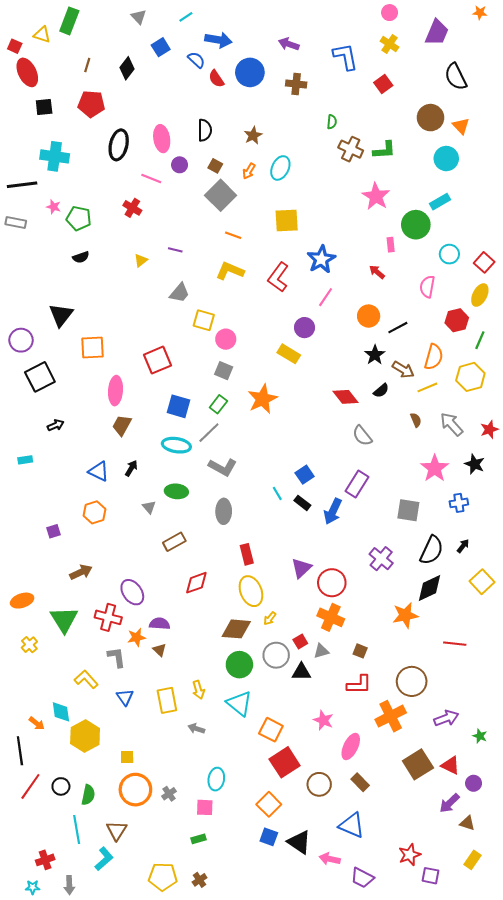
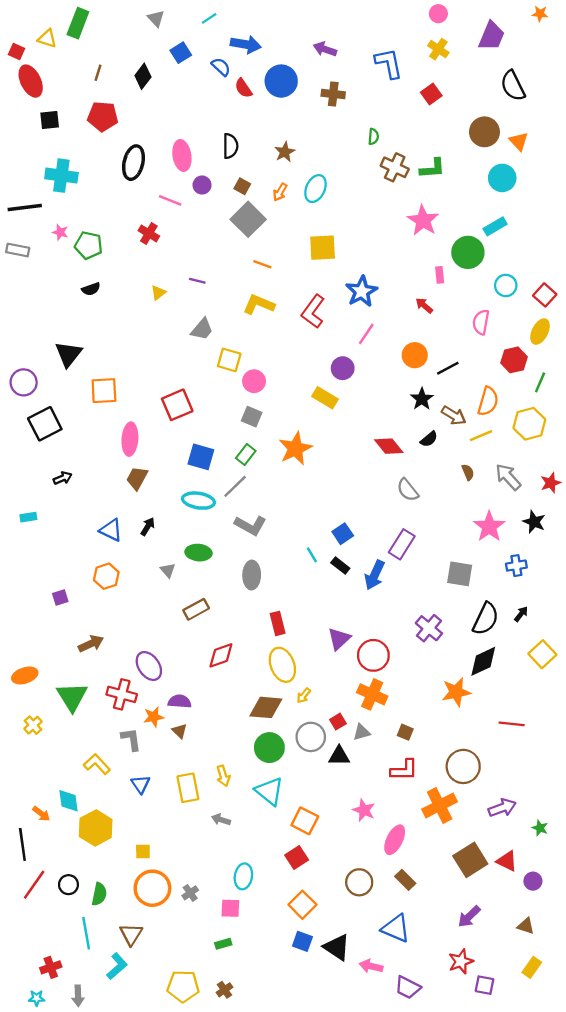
red square: (285, 762) -> (297, 857), moved, size x0.7
purple arrow: (449, 803) -> (469, 917), moved

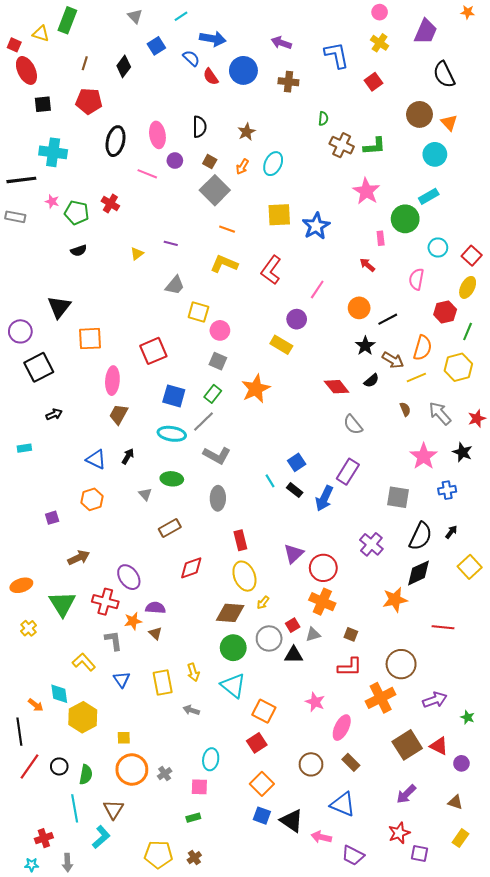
red cross: (149, 233) -> (110, 204), moved
blue star: (362, 291) -> (316, 226), moved

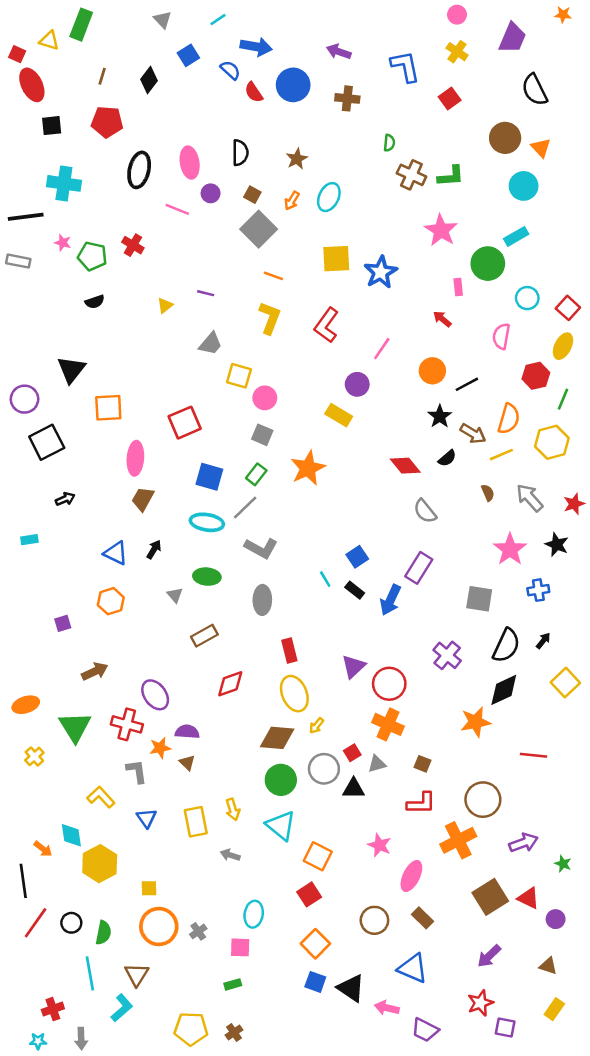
yellow L-shape: (224, 264) -> (270, 318), turned 88

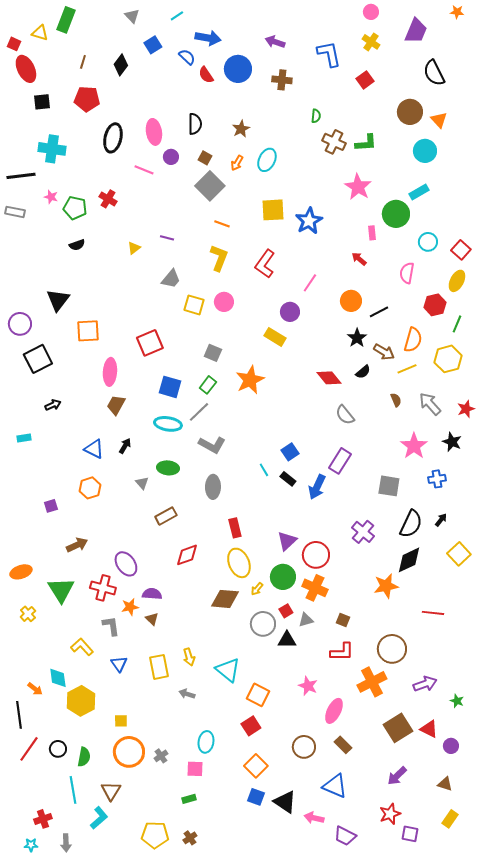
pink circle: (265, 398) -> (224, 302), moved
green circle: (281, 780) -> (283, 577), moved

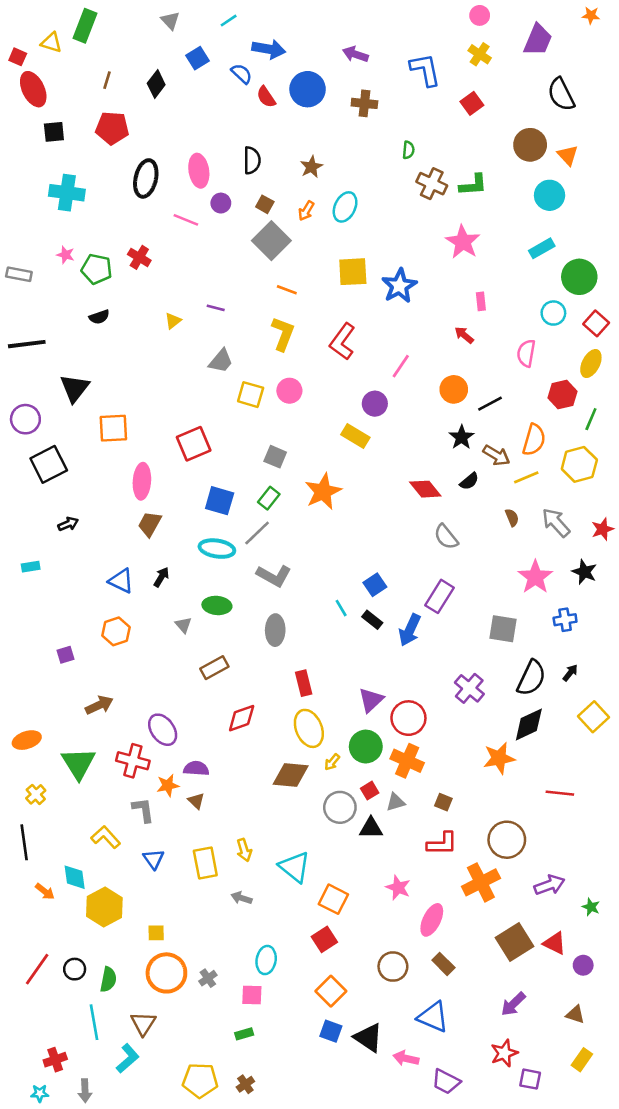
black line: (21, 176) -> (27, 344), moved
green circle: (396, 214) -> (579, 277), moved
black line: (19, 715) -> (24, 842), moved

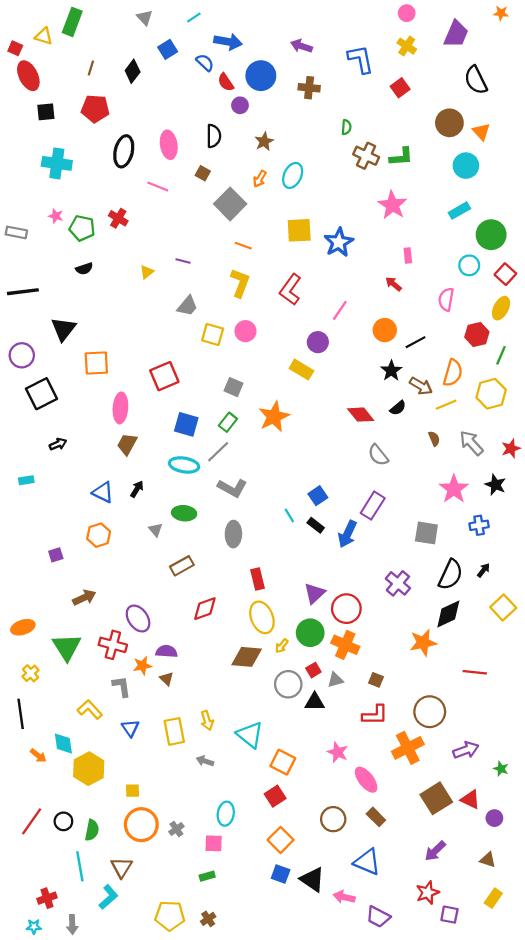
purple circle: (221, 203) -> (240, 105), moved
brown square: (265, 204) -> (203, 173), moved
pink ellipse: (432, 920) -> (366, 780), turned -64

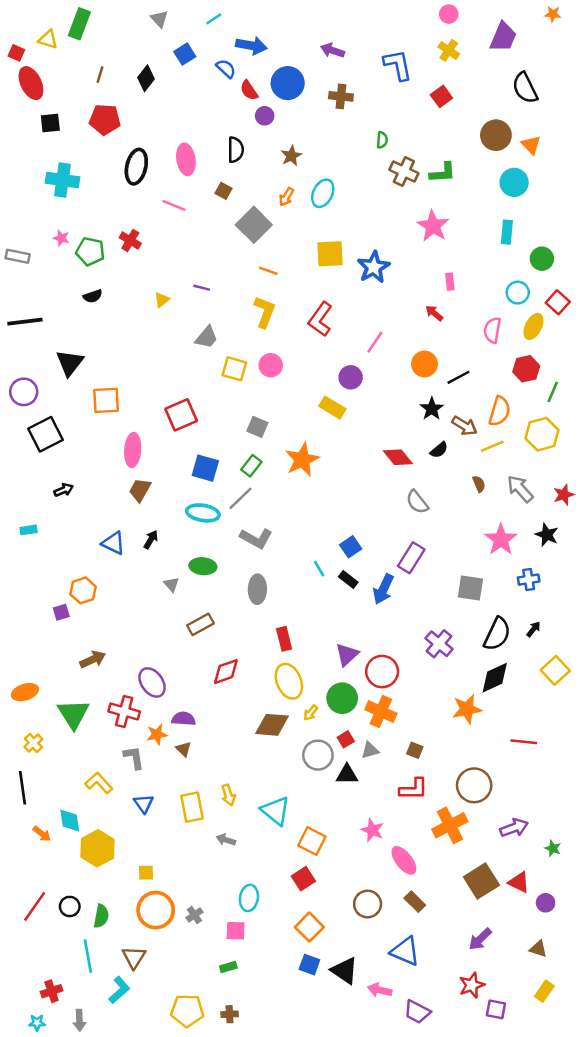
cyan rectangle: (459, 211) -> (507, 232), turned -55
green circle: (491, 235) -> (542, 259), size x0.7
yellow ellipse: (501, 308) -> (533, 326), moved
orange hexagon: (99, 535) -> (83, 590), moved
brown cross: (208, 919) -> (230, 1014), turned 32

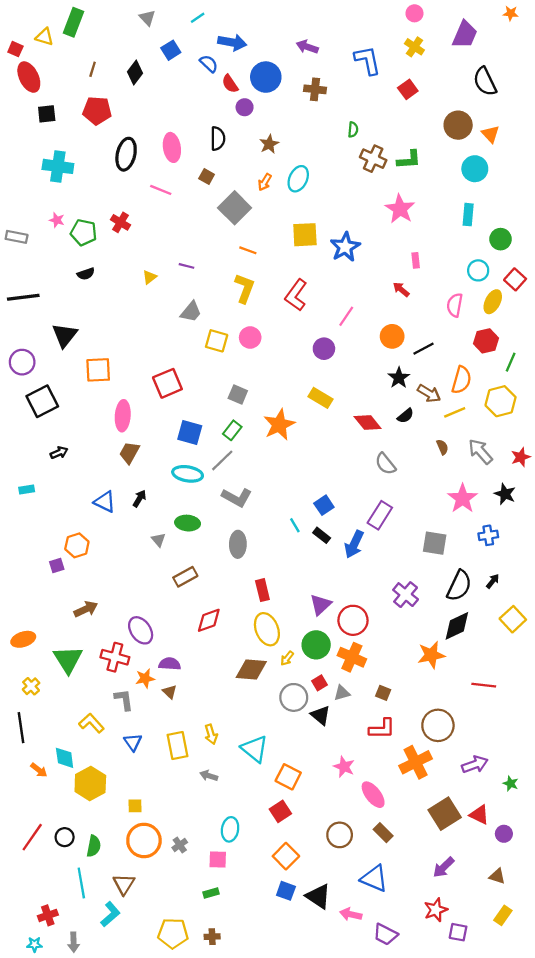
yellow rectangle: (332, 408) -> (321, 398), moved
black triangle: (347, 774) -> (321, 715), turned 40

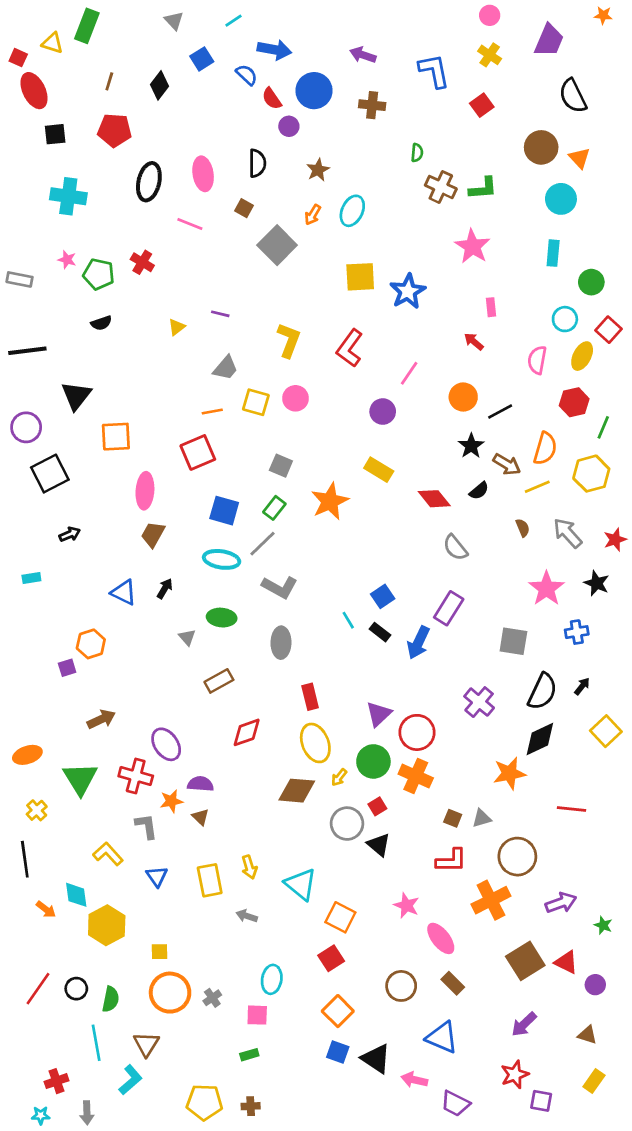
orange line: (248, 250) -> (212, 412), moved, turned -30
gray triangle: (342, 693) -> (482, 818), moved

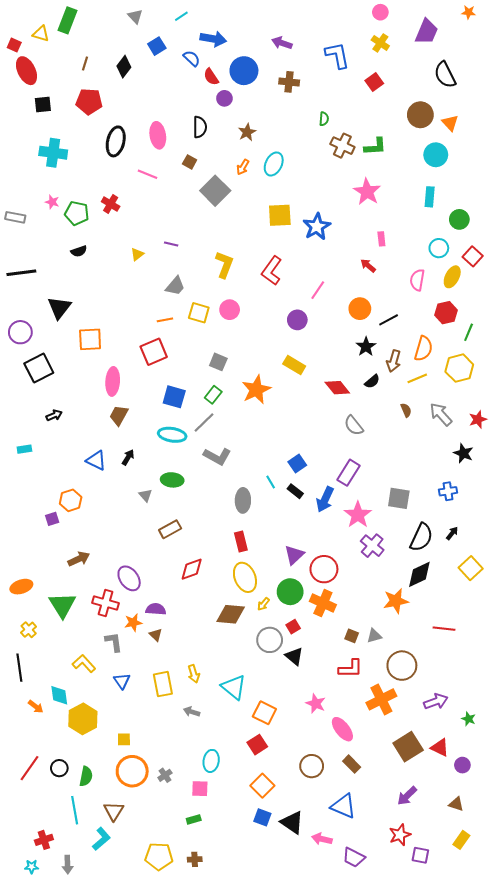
brown arrow: (507, 464) -> (394, 361), turned 75
pink star: (546, 588) -> (358, 515), moved
gray ellipse: (281, 643) -> (243, 500), moved

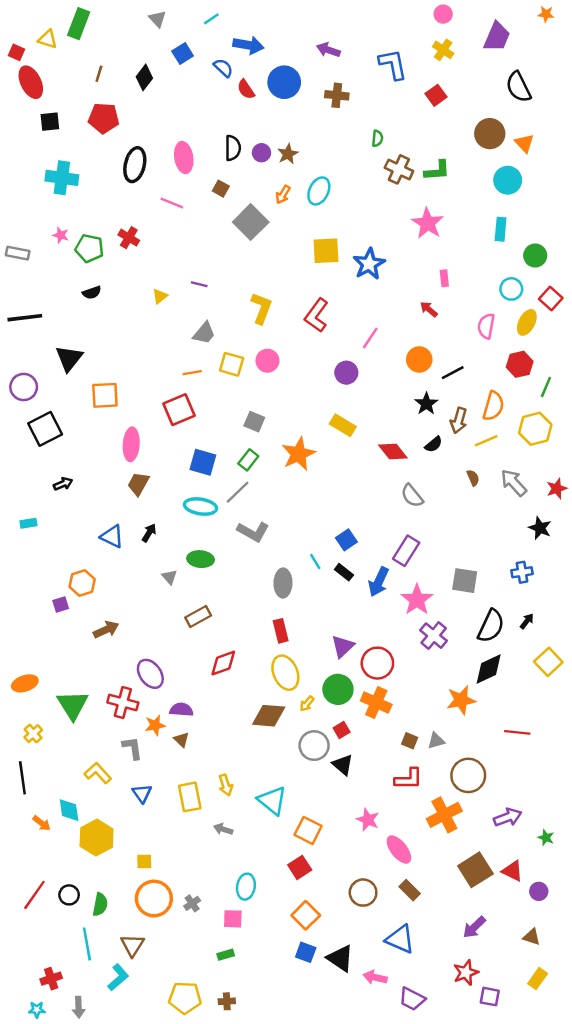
purple circle: (224, 98) -> (261, 153), moved
brown arrow: (79, 559) -> (106, 630), moved

